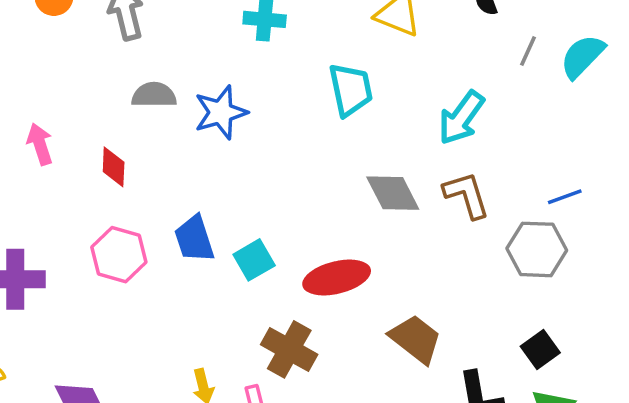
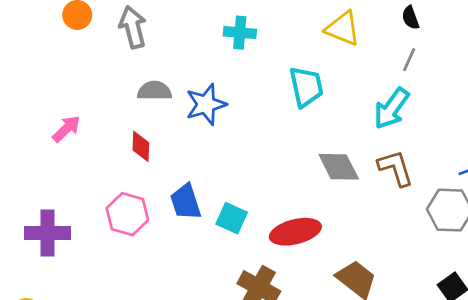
gray line: (528, 51) -> (409, 60), moved
pink arrow: (40, 144) -> (66, 129), turned 64
red diamond: (114, 167) -> (141, 146), moved
cyan square: (254, 260) -> (232, 218), turned -36

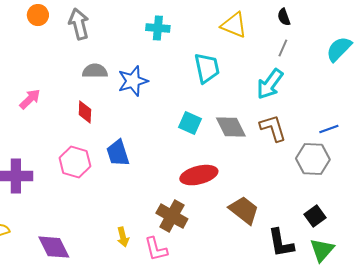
cyan square: (232, 218) -> (190, 123), moved

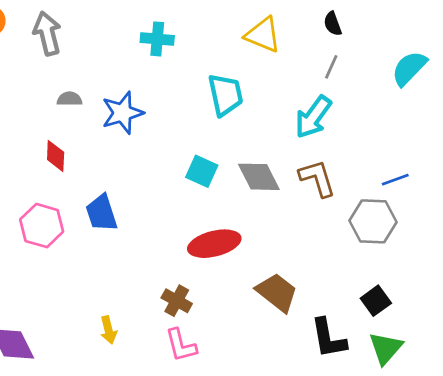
gray semicircle: (95, 71) -> (69, 99), size x0.7
brown cross: (172, 216) -> (177, 301), size x0.7
pink L-shape: (156, 249) -> (181, 345), moved

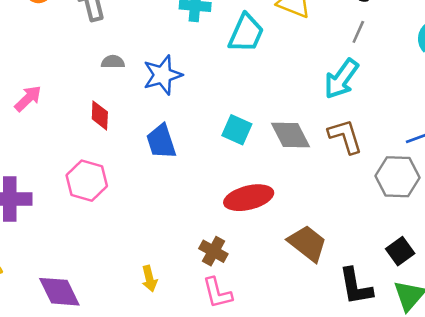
cyan trapezoid: (225, 95) -> (246, 33), moved, turned 36
blue trapezoid: (102, 213) -> (161, 142), moved

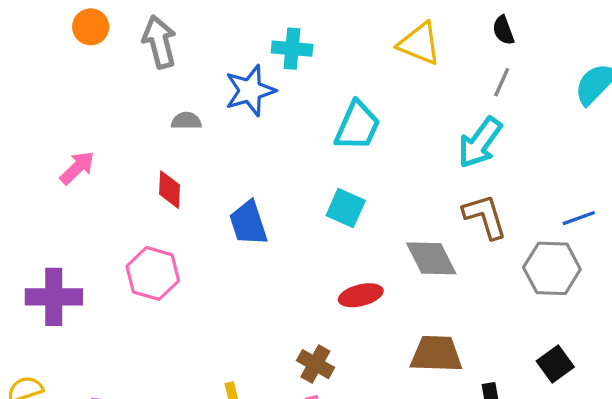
cyan trapezoid: (246, 33) -> (357, 126), moved
blue star: (162, 75) -> (250, 91), moved
gray diamond: (290, 135) -> (431, 258), moved
red ellipse: (249, 198) -> (361, 295), size x0.7
brown trapezoid: (307, 243) -> (436, 354), turned -36

